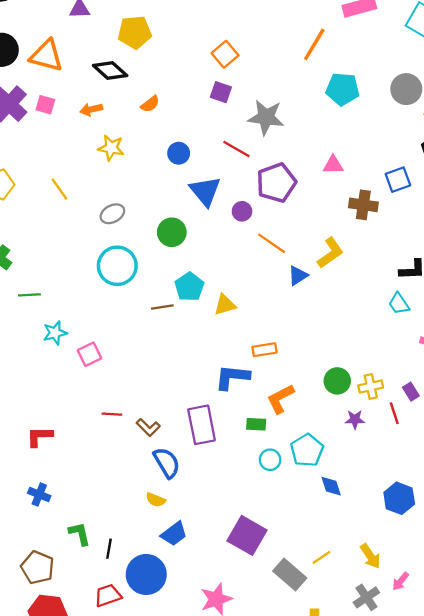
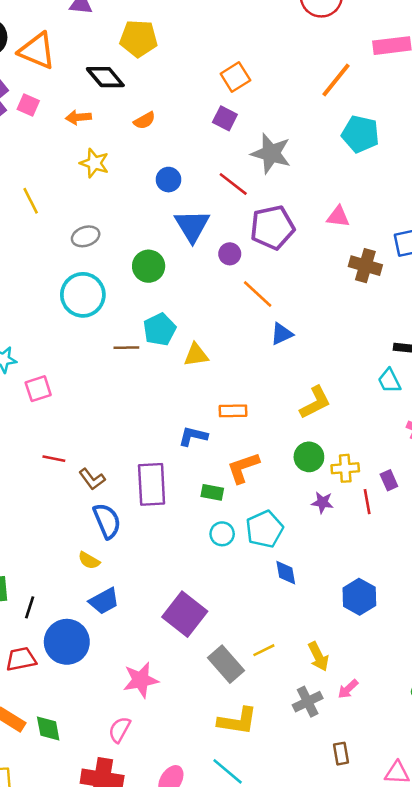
yellow L-shape: (330, 253) -> (315, 402), moved
blue L-shape: (232, 377) -> (193, 436), size x0.7

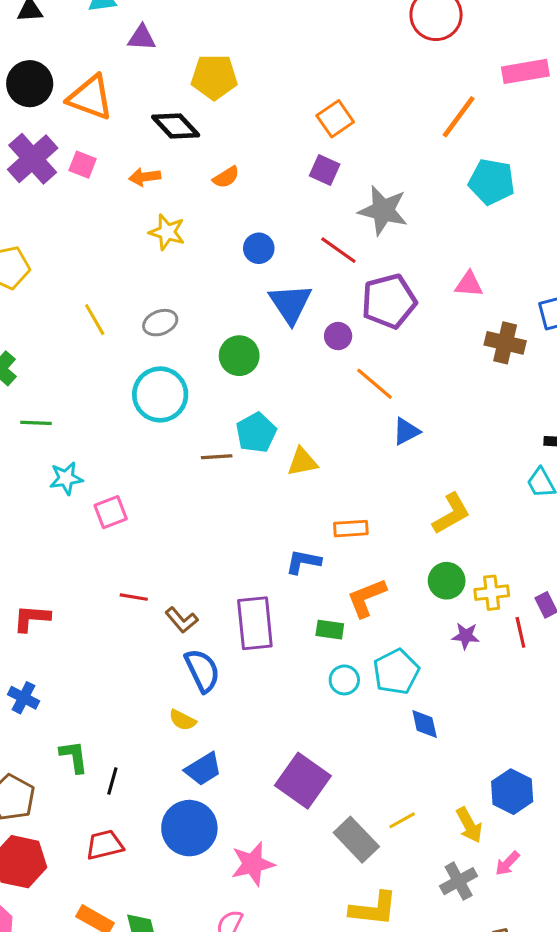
yellow line: (31, 201) -> (95, 320), moved
blue hexagon: (359, 597) -> (512, 792), moved
blue circle: (67, 642) -> (189, 828), moved

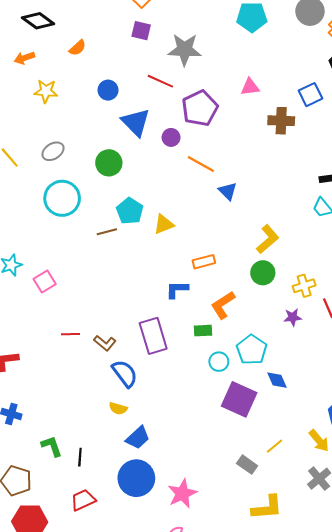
blue triangle: (406, 431) -> (228, 191), turned -36
green circle: (447, 581) -> (263, 273), moved
purple square: (303, 781) -> (239, 399), moved
gray rectangle: (356, 840) -> (247, 465), size x0.7

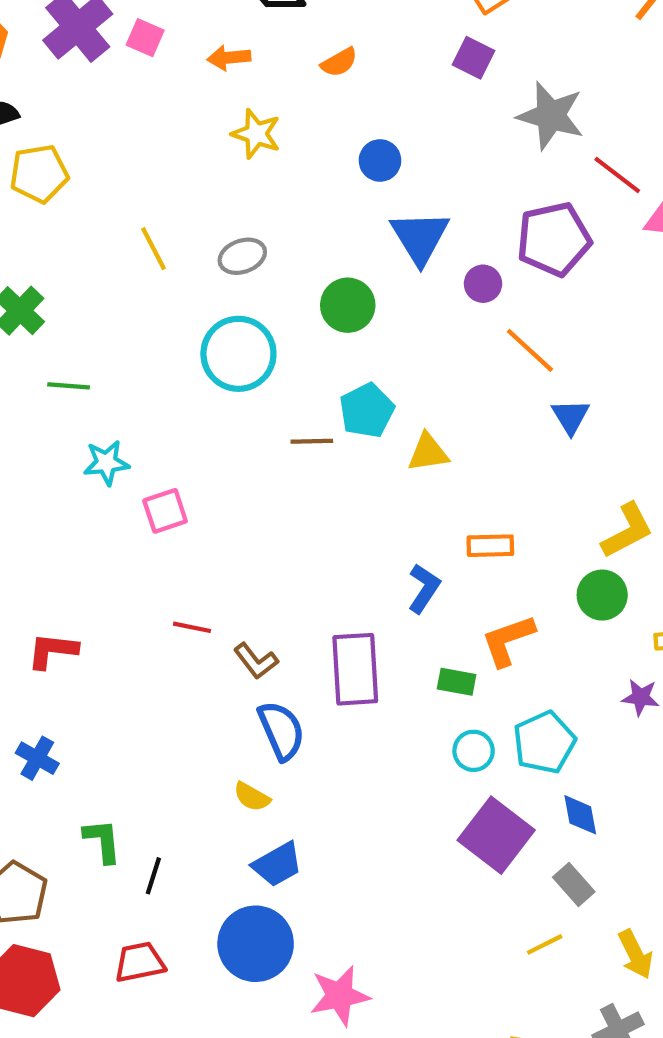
red line: (160, 81) -> (617, 175), moved
blue L-shape: (177, 290) -> (424, 588), turned 110
gray rectangle: (247, 465) -> (574, 885), moved

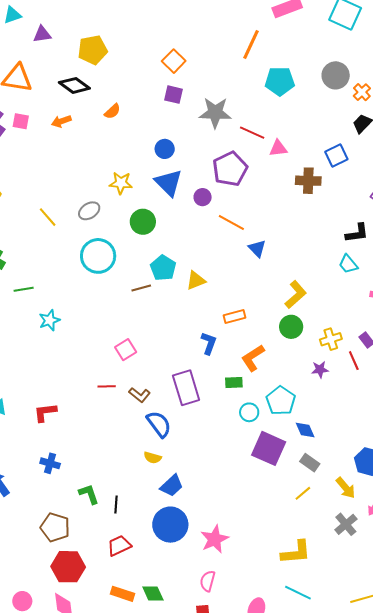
yellow star: (256, 134) -> (121, 183), moved
blue circle: (380, 160) -> (165, 149), moved
pink square: (165, 511) -> (126, 350), moved

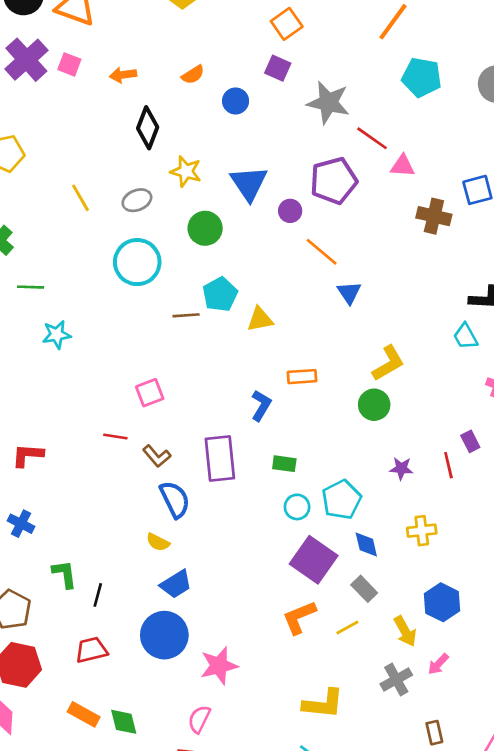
black diamond: (74, 85) -> (148, 128), moved, turned 64
blue circle: (165, 149) -> (236, 101), moved
yellow cross: (331, 339) -> (422, 531), moved
orange L-shape: (253, 358) -> (299, 617), moved

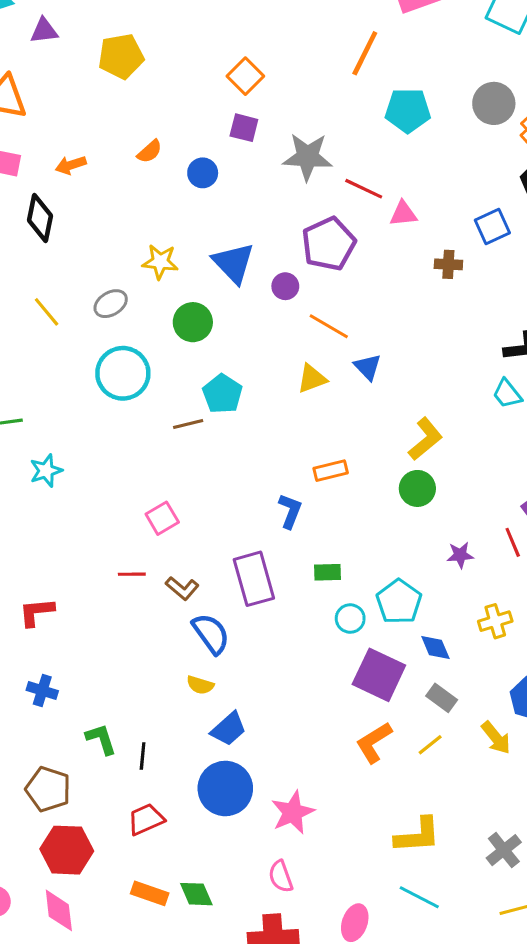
black diamond: (148, 128) -> (40, 218), moved
brown cross: (434, 216) -> (448, 264), size x0.7
yellow triangle: (260, 319) -> (312, 379), moved
gray cross: (396, 680) -> (504, 850), moved
pink semicircle: (199, 719) -> (281, 876), turned -36

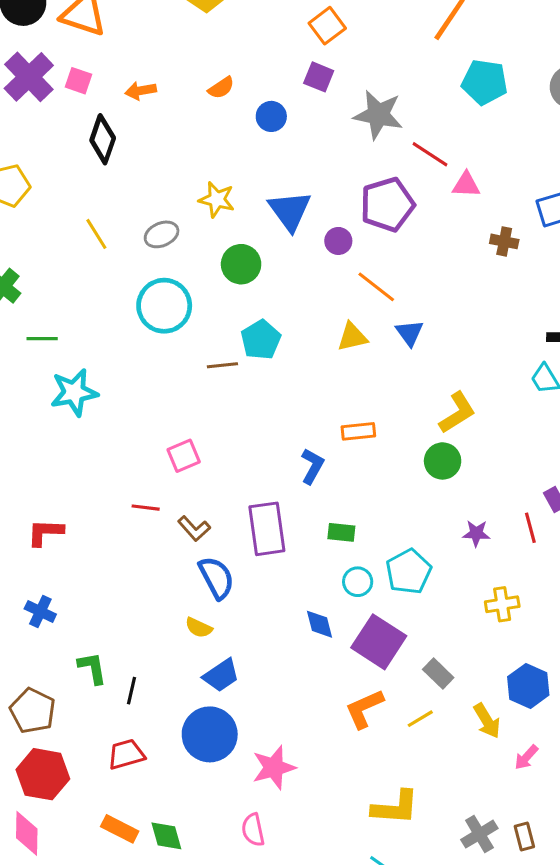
cyan star: (46, 471) -> (74, 392), size x1.4
blue diamond: (435, 647) -> (320, 624), moved

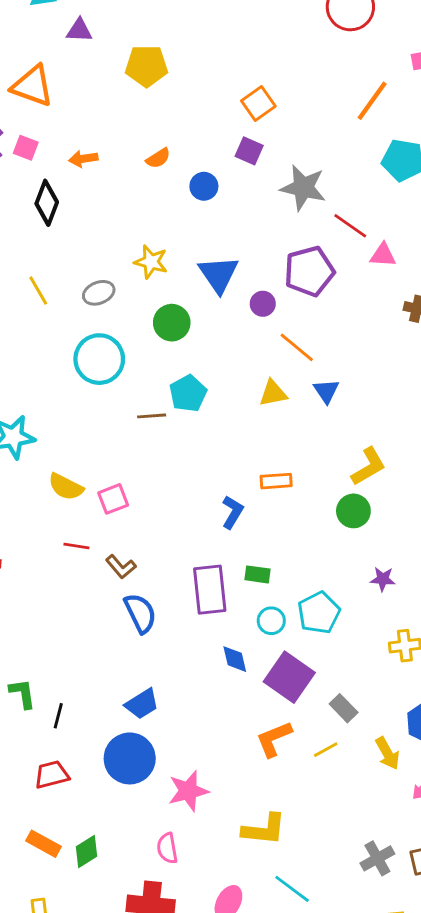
purple rectangle: (267, 529) -> (210, 590), moved
yellow semicircle: (199, 628) -> (66, 487), moved, size x1.4
yellow L-shape: (395, 807) -> (264, 829), moved
green diamond: (166, 836) -> (87, 851), turned 72

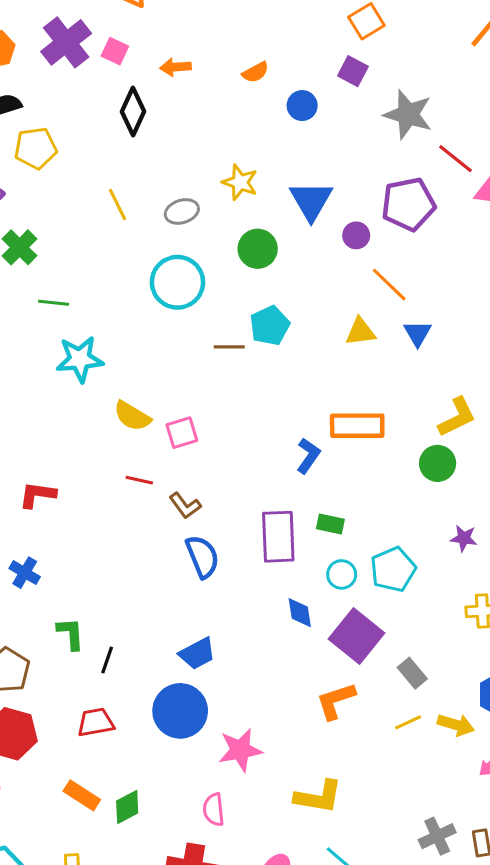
orange rectangle: (276, 481) -> (357, 426), size x1.6
yellow line: (326, 750) -> (408, 722), moved
yellow arrow: (388, 753) -> (456, 725), turned -48

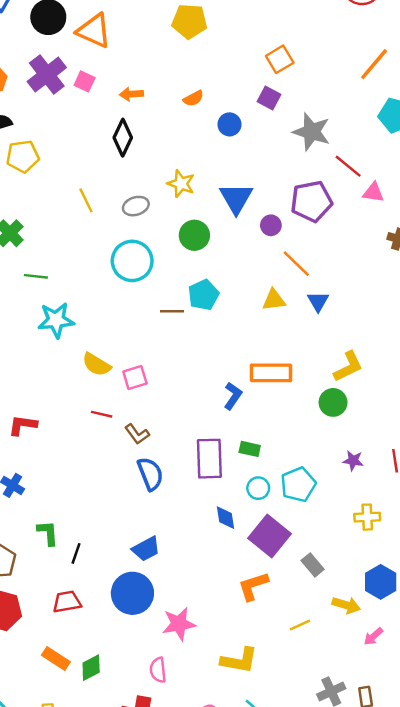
black diamond: (133, 111) -> (123, 138), moved
yellow line: (408, 722) -> (300, 625), moved

